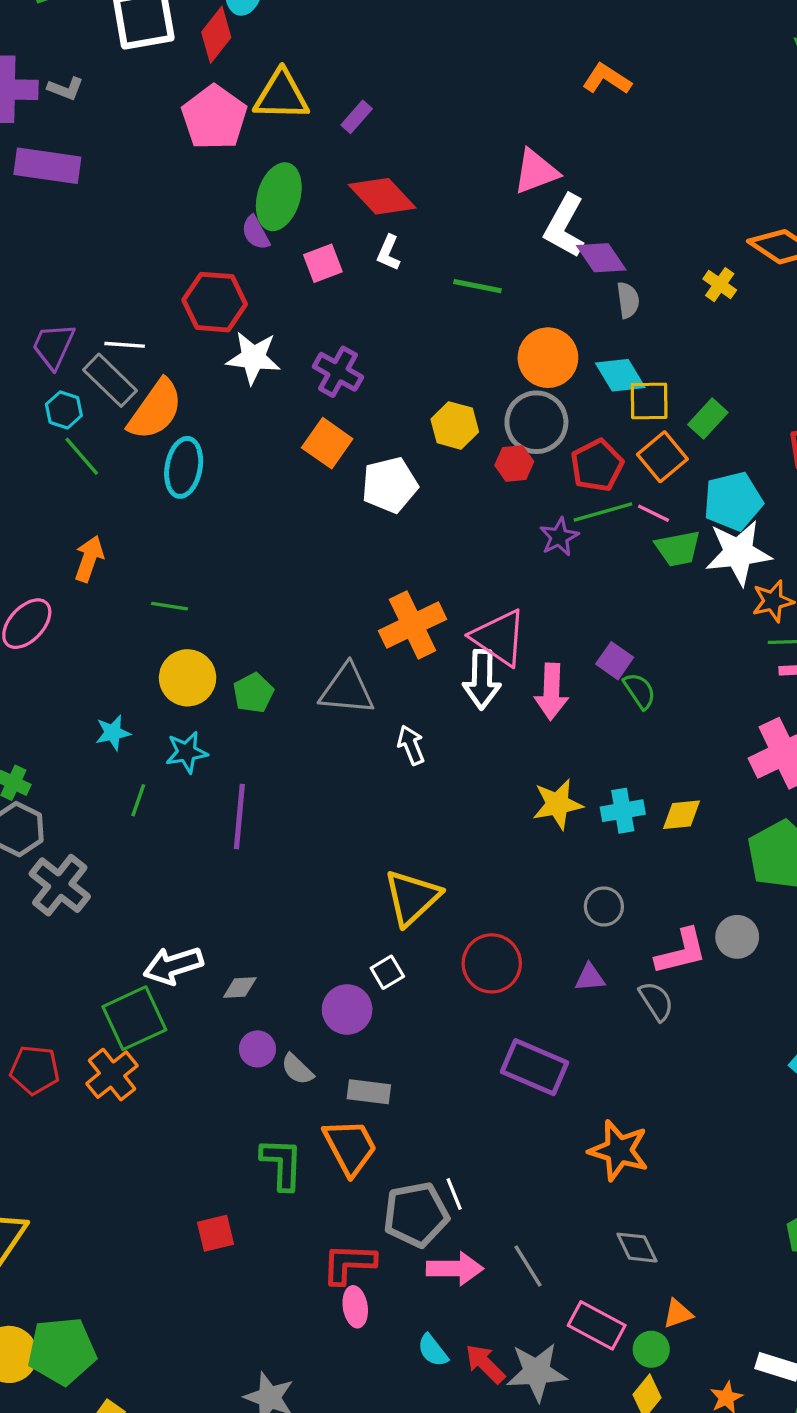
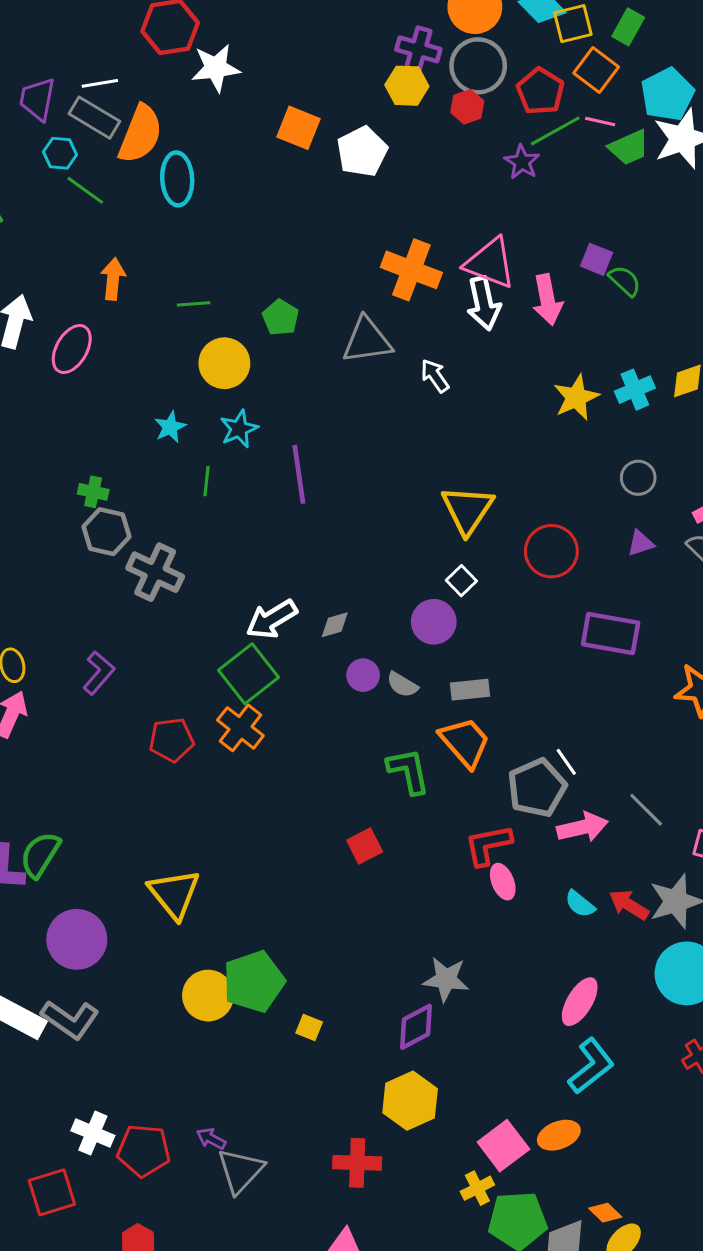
purple cross: (338, 372) -> (418, 49), moved
orange cross: (413, 625) -> (411, 270), turned -30
green pentagon: (253, 693) -> (281, 318), moved

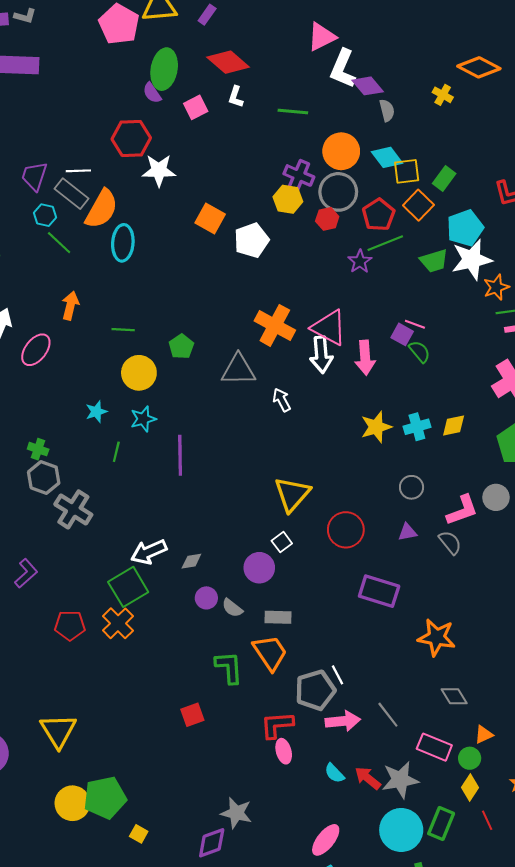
pink line: (600, 122) -> (415, 324), moved

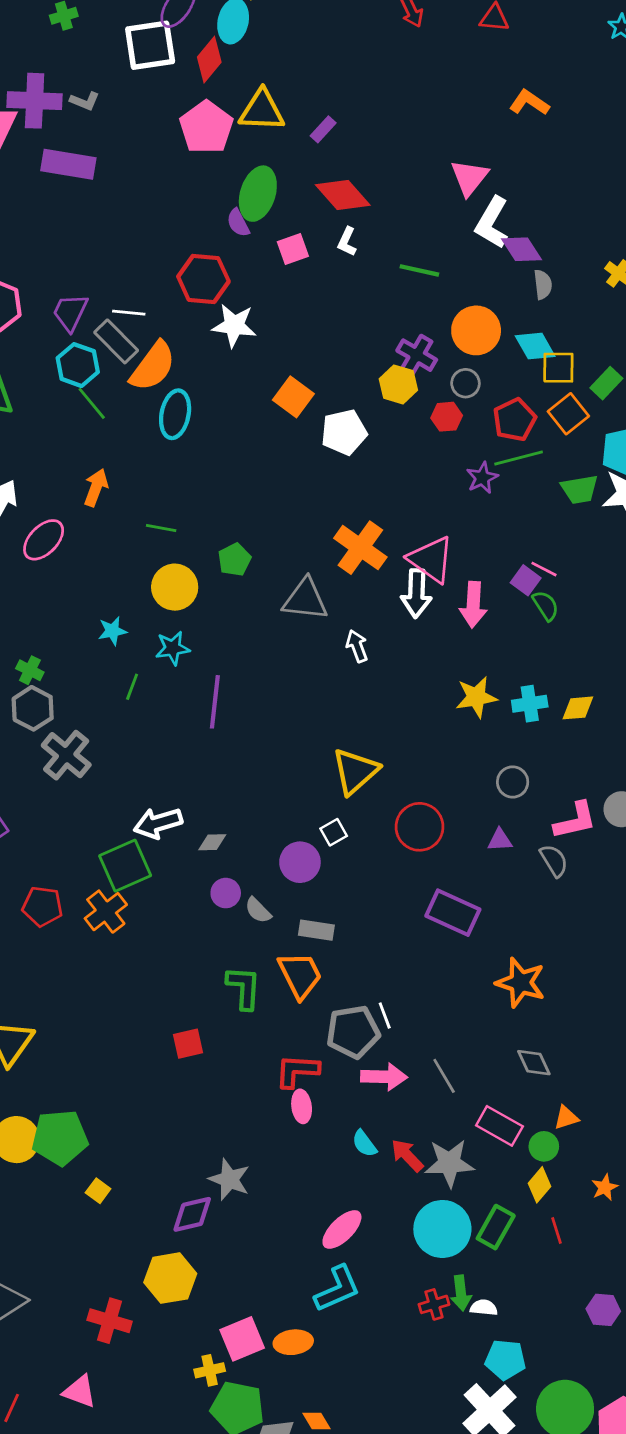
pink triangle: (322, 37) -> (469, 177), turned -32
gray circle: (338, 192) -> (465, 383), size x0.6
cyan hexagon: (45, 215) -> (78, 365), size x1.4

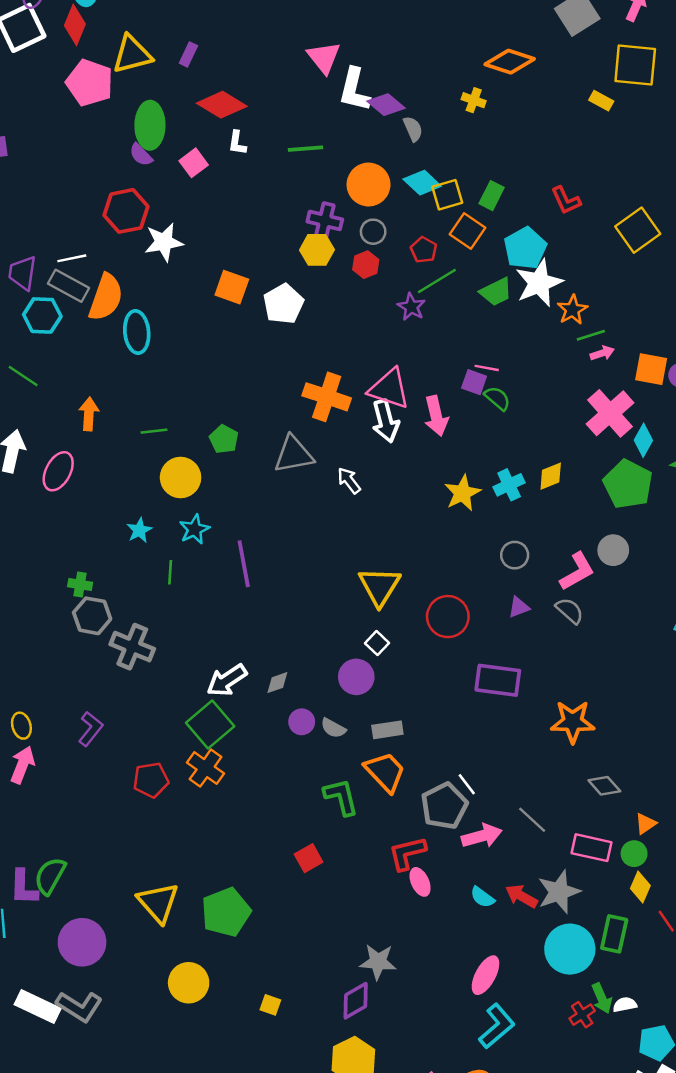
green line: (92, 403) -> (23, 376), moved
red pentagon: (514, 420) -> (424, 250), size x0.7
green pentagon: (60, 1138) -> (226, 912), moved

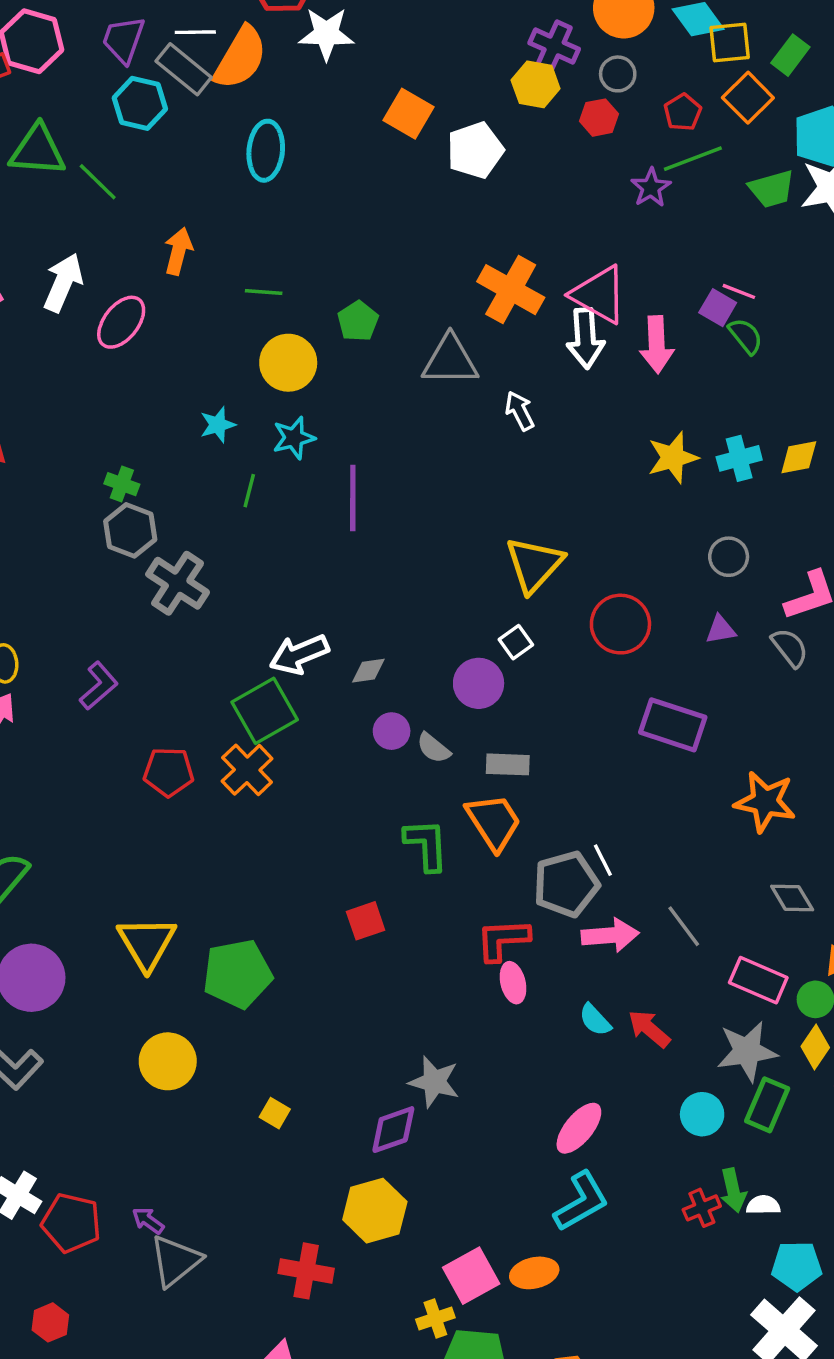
orange semicircle: (106, 297) -> (240, 58), moved
gray star: (559, 892) -> (747, 1051), moved
cyan circle: (570, 949) -> (702, 1114), size x0.6

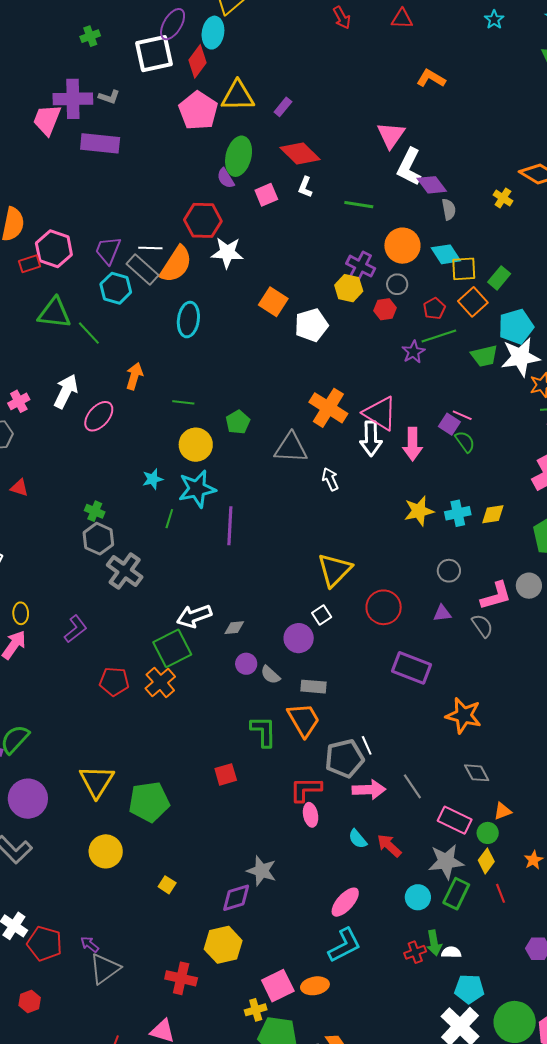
cyan star: (294, 438) -> (197, 489), size x1.5

